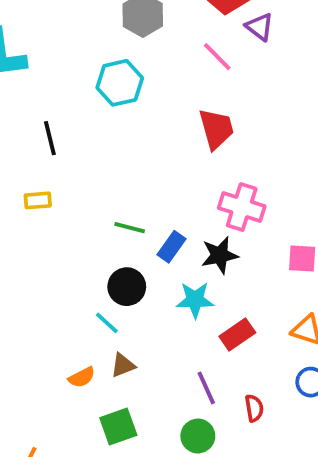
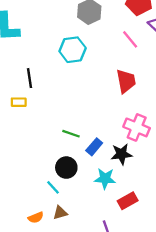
yellow rectangle: (38, 200) -> (19, 102), moved

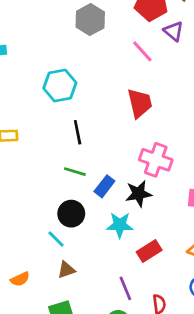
cyan hexagon: (73, 50) -> (60, 86), moved
black line: (30, 78) -> (78, 132), moved
orange semicircle: (36, 218) -> (20, 279), moved

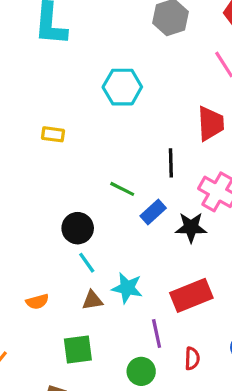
black line: (78, 132) -> (171, 163), moved
black circle: (71, 214) -> (78, 228), moved
cyan star: (120, 225) -> (127, 288), moved
red rectangle: (149, 251) -> (191, 295), size x1.4

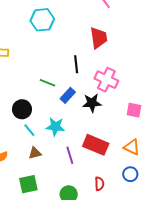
cyan star: (127, 288) -> (55, 127), moved
red rectangle: (191, 295) -> (96, 145), turned 50
purple line: (157, 334) -> (70, 155), moved

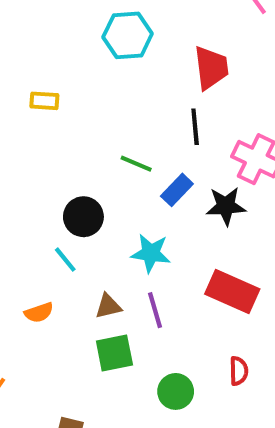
red trapezoid: (99, 38) -> (211, 68), moved
cyan line: (29, 130) -> (65, 260), moved
purple line: (70, 155) -> (155, 310), moved
green square: (28, 184) -> (114, 353), moved

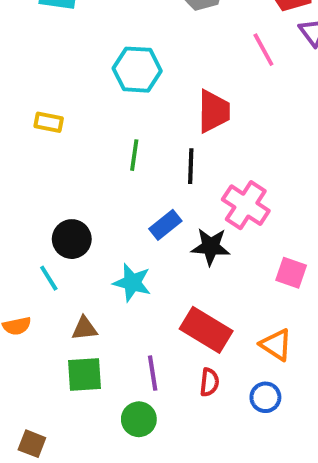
green line: (136, 164) -> (134, 155), moved, turned 68
purple line: (155, 310) -> (153, 373), moved
red semicircle: (239, 371) -> (209, 382), moved

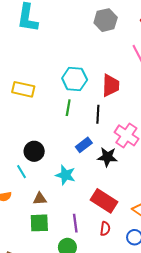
cyan hexagon: (137, 70) -> (75, 79), moved
yellow rectangle: (49, 122) -> (23, 89), size x1.5

